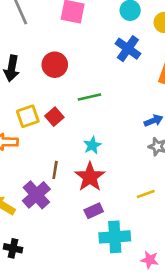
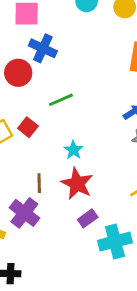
blue cross: (128, 49) -> (43, 48), moved

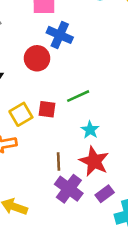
green line: (61, 100) -> (78, 96), moved
red square: (28, 127) -> (47, 109), turned -30
purple cross: (24, 213) -> (69, 189), moved

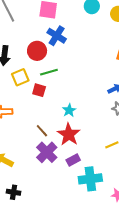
green line: (78, 96) -> (49, 72), moved
yellow square: (21, 114) -> (20, 77), moved
brown line: (58, 161) -> (42, 131), turned -48

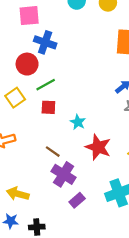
red square: (39, 90) -> (48, 107), moved
red star: (69, 134) -> (98, 147), moved
purple rectangle: (73, 160) -> (77, 200), moved

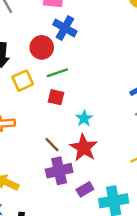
red star: (98, 147) -> (84, 148), moved
purple cross: (64, 174) -> (59, 171), turned 35
purple rectangle: (77, 200) -> (85, 189), moved

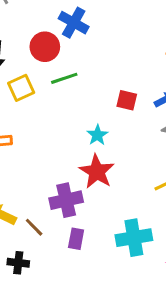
red square: (56, 97) -> (127, 100), moved
brown line: (52, 145) -> (34, 227), moved
purple rectangle: (85, 189) -> (76, 239), moved, turned -49

